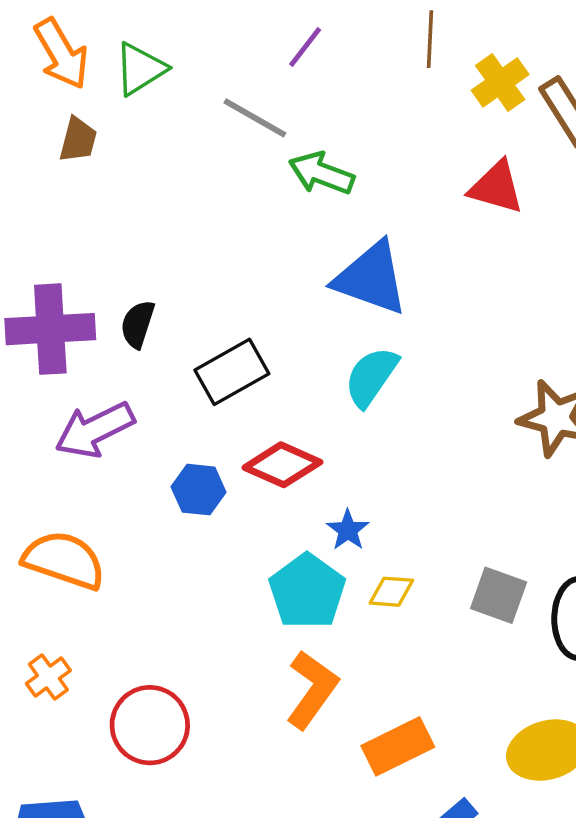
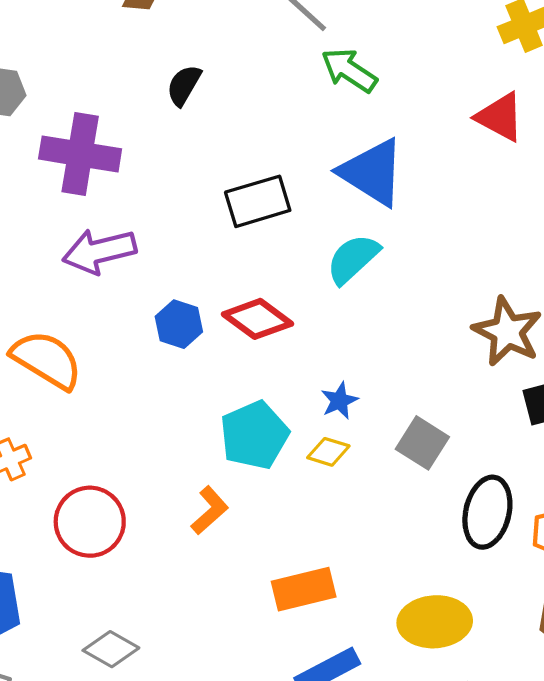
black semicircle: (138, 324) -> (184, 85), moved
black rectangle: (232, 372) -> (258, 201), moved
blue star: (348, 530) -> (339, 401), moved
gray square: (499, 595) -> (422, 443), moved
orange L-shape: (312, 689) -> (210, 510), moved, size x0.7

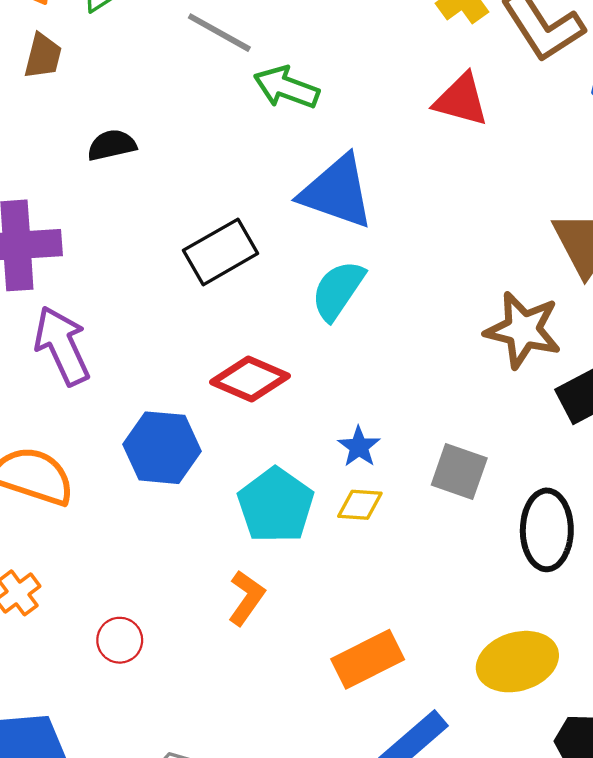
black semicircle: (184, 85) -> (112, 145), turned 60
purple arrow: (99, 251) -> (62, 346), turned 92
blue hexagon: (179, 324) -> (162, 448), moved, size x1.4
red circle: (90, 522) -> (120, 640), size x0.6

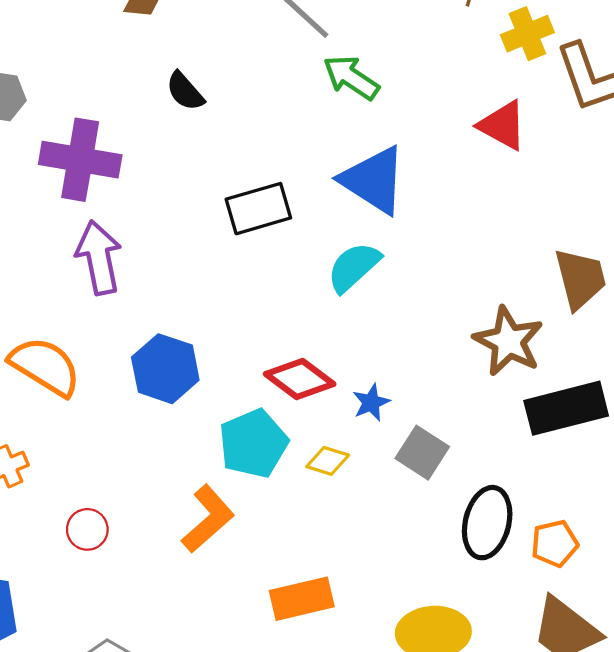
black semicircle: (112, 145) -> (185, 91), turned -132
red diamond: (250, 379) -> (300, 379), moved
blue star: (359, 447) -> (371, 402), moved
orange L-shape: (246, 598) -> (208, 519), size x1.4

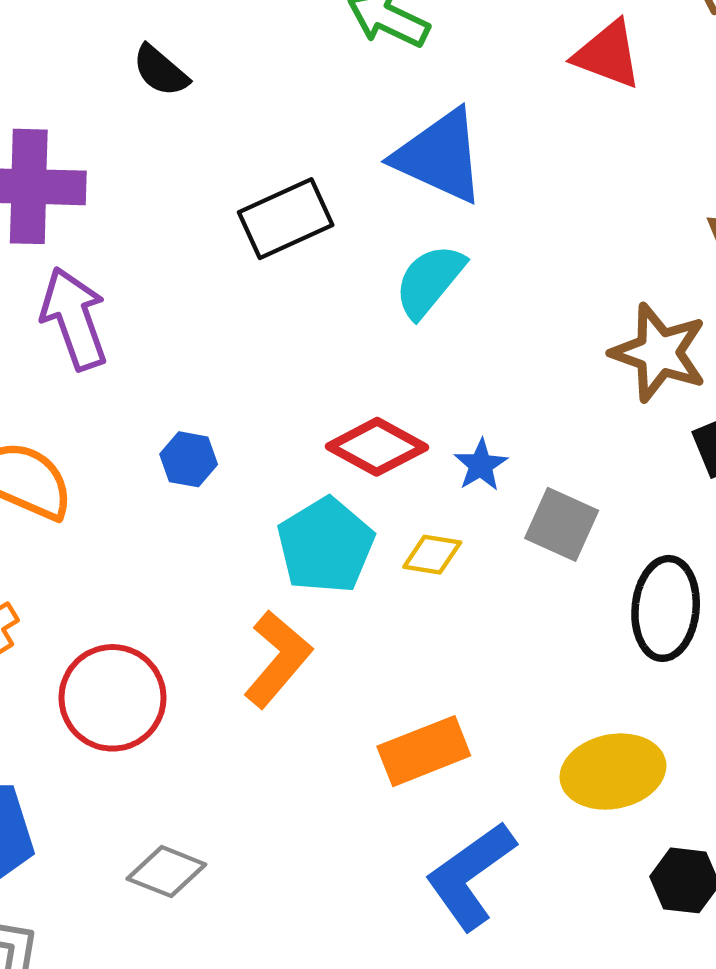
blue hexagon: (165, 369) -> (189, 459), size x0.6
red circle: (87, 529) -> (113, 698), size x1.8

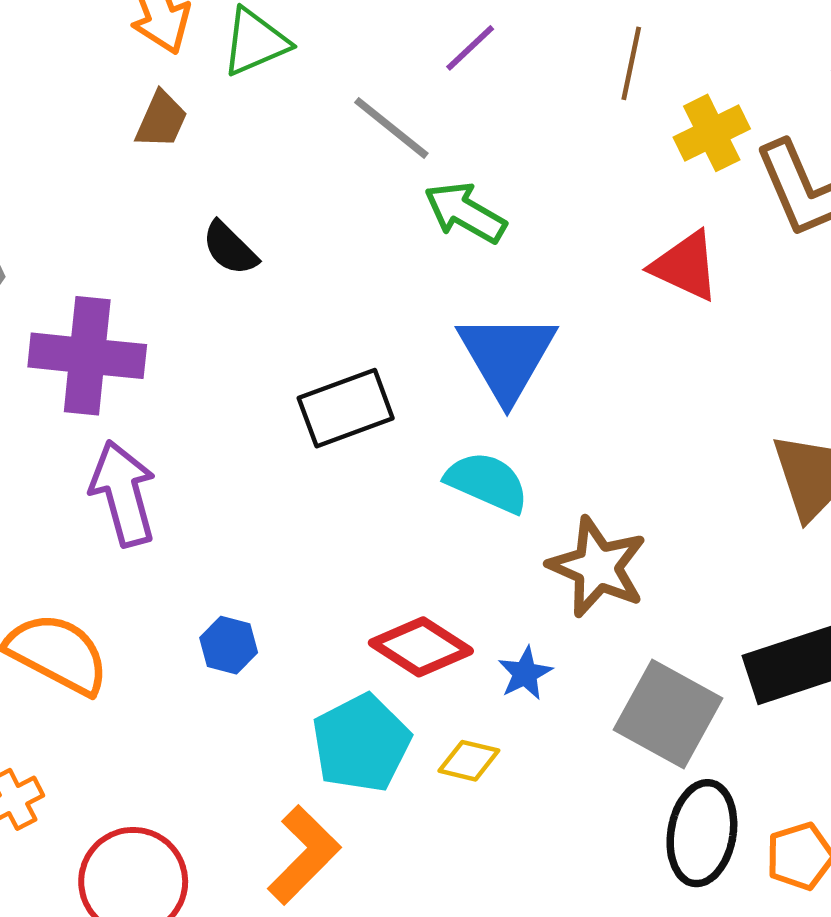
blue triangle: (440, 156) -> (507, 356), turned 31
cyan semicircle: (429, 281) -> (487, 482), turned 70
brown star: (659, 353) -> (597, 567), moved
gray square: (562, 524) -> (668, 714), moved, size x1.4

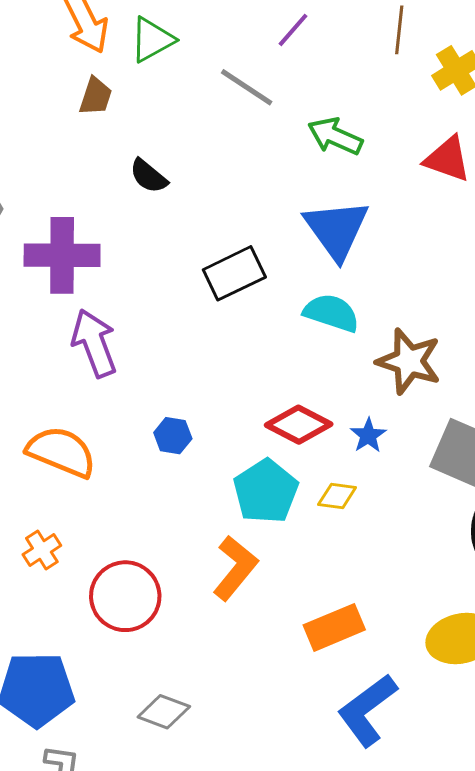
green arrow: (465, 212) -> (335, 136), moved

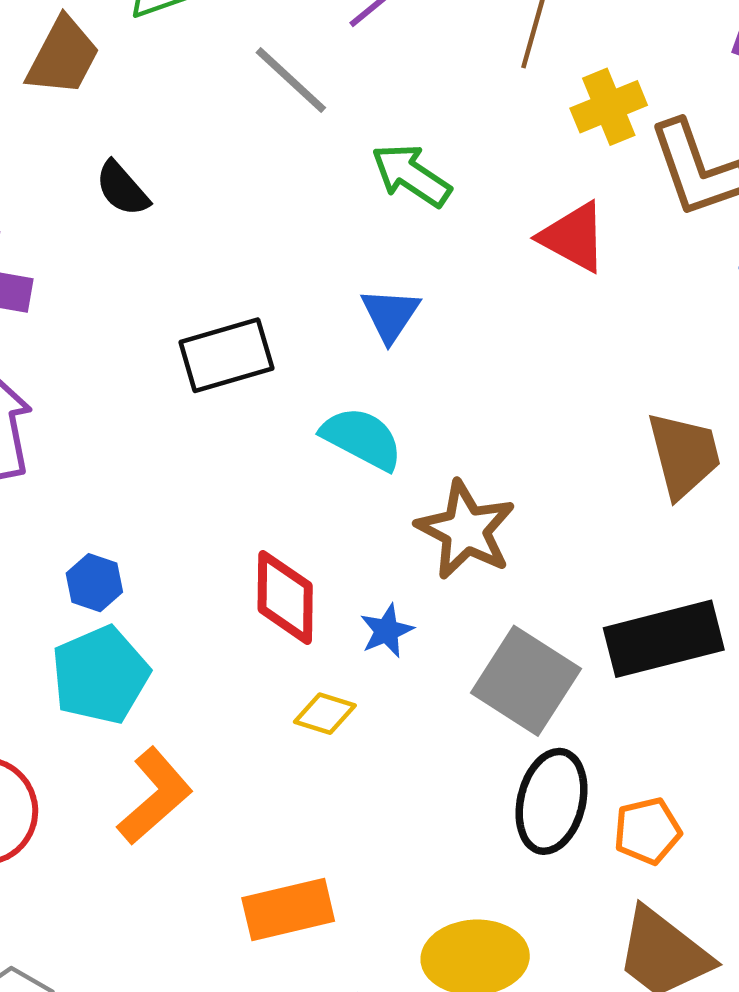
brown trapezoid: (96, 96) -> (63, 56), size x1.4
blue triangle: (337, 229) -> (390, 315), size x0.6
red diamond: (299, 425) -> (285, 597), turned 54
cyan pentagon: (266, 491) -> (100, 675), moved

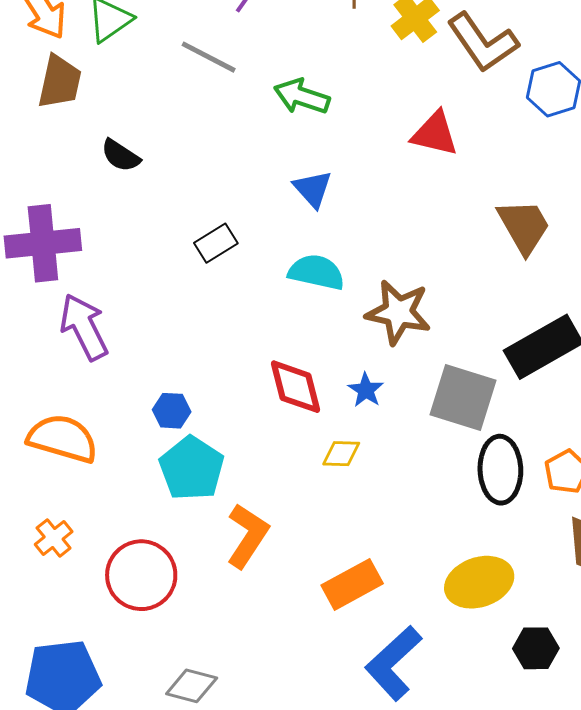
red triangle: (573, 237) -> (435, 134), moved
black rectangle: (226, 355) -> (216, 243), size x0.7

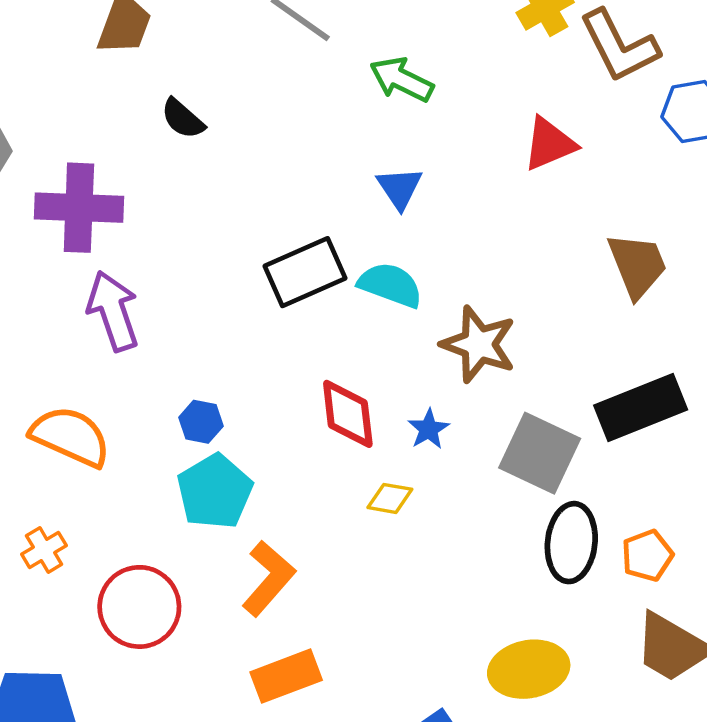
red triangle: (435, 134) -> (549, 144), turned -44
black rectangle: (216, 243) -> (305, 272), moved, size x1.6
orange rectangle: (352, 584) -> (286, 676), moved

